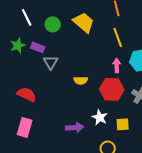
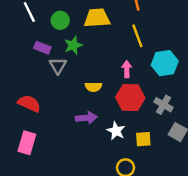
yellow trapezoid: (84, 22) -> (97, 18), turned -45
green star: (18, 45) -> (73, 45), moved
pink arrow: (117, 65) -> (127, 69), moved
purple arrow: (75, 127) -> (86, 118), moved

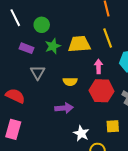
yellow trapezoid: (97, 18) -> (79, 44), moved
gray triangle: (58, 66) -> (38, 73), moved
white star: (116, 131) -> (81, 133), moved

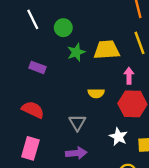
purple rectangle: (26, 48) -> (38, 67), moved
gray triangle: (38, 73) -> (77, 123), moved
purple arrow: (64, 108) -> (76, 153), moved
white star: (81, 133) -> (118, 137), moved

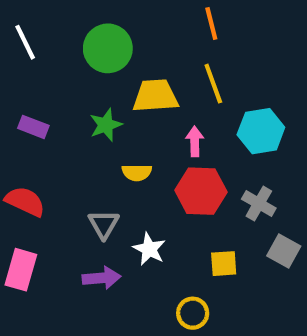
green circle: (63, 28) -> (108, 48), moved, size x1.5
green star: (76, 52) -> (106, 125), moved
white star: (118, 137) -> (149, 249), moved

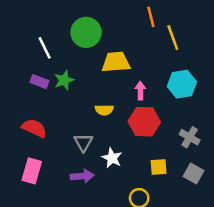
white line: (25, 42) -> (45, 48), moved
yellow line: (213, 84) -> (173, 38), moved
green star: (106, 125) -> (64, 80), moved
gray cross: (259, 204) -> (190, 137), moved
gray square: (284, 251) -> (194, 173), moved

